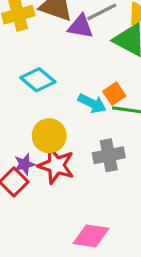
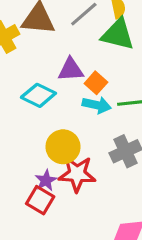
purple triangle: (80, 27) -> (71, 70), moved
orange square: (114, 94) -> (96, 83), moved

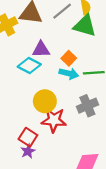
purple triangle: (71, 70) -> (41, 49), moved
purple star: (46, 180) -> (28, 151), moved

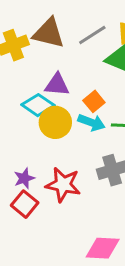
yellow circle: (45, 101) -> (55, 122), moved
purple star: (28, 151) -> (24, 178), moved

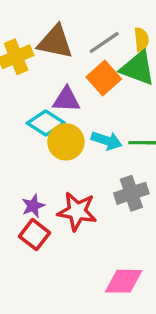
orange square: (94, 101) -> (104, 78), moved, size x1.4

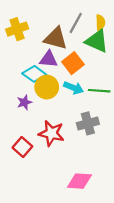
brown triangle: (55, 42) -> (56, 38), moved
gray line: (104, 42) -> (76, 23), turned -30
orange square: (104, 78) -> (73, 63), moved
purple star: (33, 206) -> (24, 102), moved

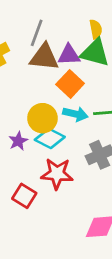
gray line: (76, 23) -> (37, 33), moved
purple triangle: (49, 59) -> (69, 55), moved
cyan diamond: (34, 74) -> (50, 138), moved

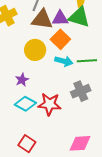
yellow circle: (43, 118) -> (35, 50), moved
cyan diamond: (50, 138) -> (25, 104), moved
red square: (24, 196) -> (27, 144), moved

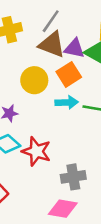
cyan arrow: (64, 61) -> (67, 102), turned -30
gray cross: (81, 91) -> (73, 177), moved

